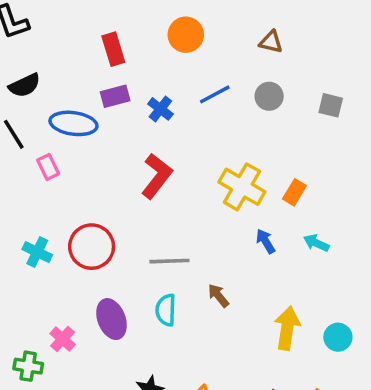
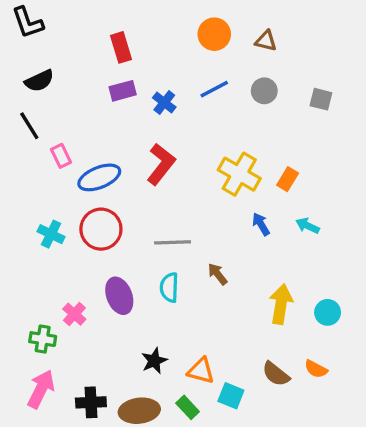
orange circle: (186, 35) -> (214, 34), moved
blue ellipse: (73, 123) -> (99, 177), moved, turned -30

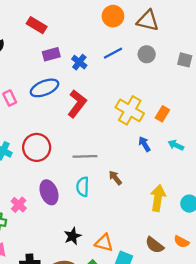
brown triangle: (266, 41) -> (148, 21), size x1.5
red rectangle: (121, 47) -> (37, 25), moved, turned -42
blue ellipse: (99, 177) -> (44, 88), moved

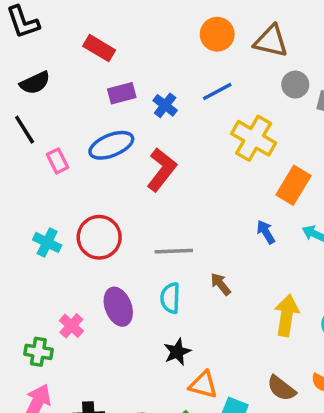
gray circle: (147, 54) -> (295, 85), moved
yellow cross: (130, 110) -> (254, 138), moved
orange rectangle: (162, 114) -> (294, 185), size x1.5
black star: (73, 236) -> (177, 352), moved

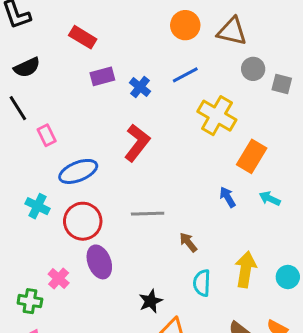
blue ellipse: (111, 145) -> (78, 171), moved
red circle: (99, 237) -> (83, 221), moved
cyan semicircle: (170, 298) -> (202, 283), moved

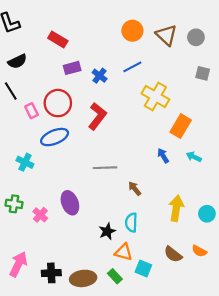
brown triangle: (232, 31) -> (166, 35), turned 30
gray circle: (253, 69) -> (196, 37), moved
red circle: (83, 221) -> (58, 103), moved
cyan semicircle: (202, 283) -> (131, 223), moved
green cross: (30, 301) -> (14, 204), moved

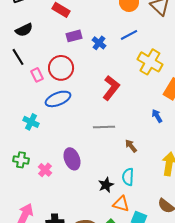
red L-shape: (97, 116) -> (111, 88), moved

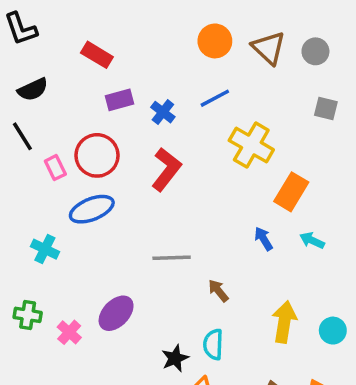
red L-shape: (111, 88) -> (166, 169), moved
purple ellipse: (72, 159) -> (116, 313), turned 65

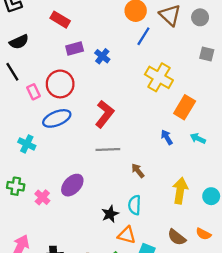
blue line: (215, 98) -> (143, 36), moved, turned -30
red L-shape: (166, 169) -> (105, 114), moved

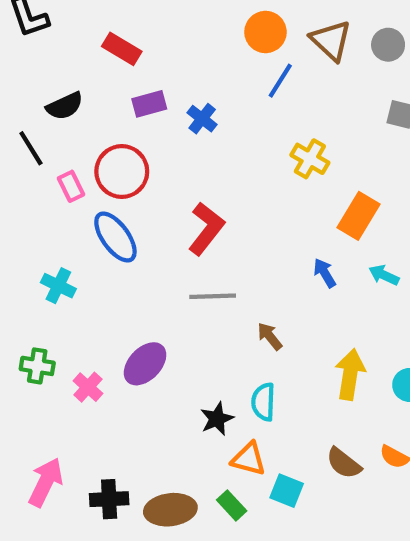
black semicircle: (19, 42) -> (65, 106), moved
yellow cross: (159, 77) -> (310, 159), size x0.7
blue ellipse: (57, 118) -> (115, 237), turned 76

